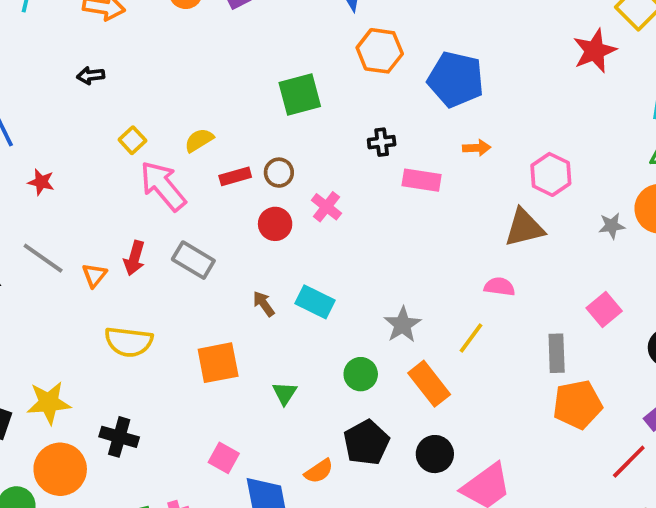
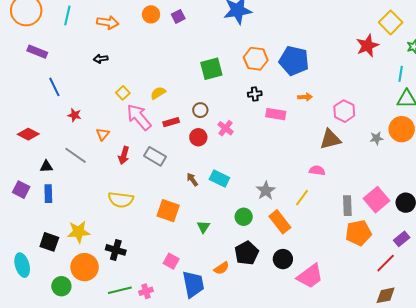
orange hexagon: (380, 51) -> (256, 59), moved
red rectangle: (235, 176) -> (171, 122), moved
orange triangle: (94, 275) -> (103, 134), moved
pink square: (604, 309) -> (377, 200), moved, size x1.4
orange square: (218, 363) -> (168, 211), turned 30

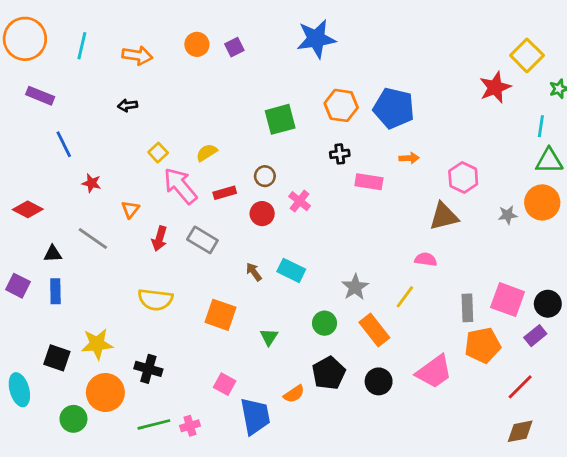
pink square: (377, 200) -> (508, 300), turned -30
purple rectangle: (402, 239) -> (535, 336), moved
pink trapezoid: (310, 276) -> (434, 372), moved

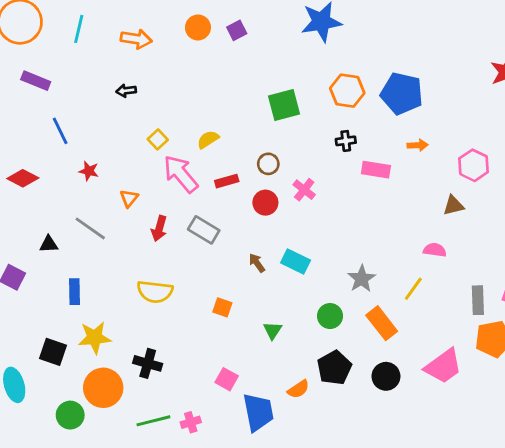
red diamond: (28, 209) -> (23, 178), moved
brown triangle: (444, 216) -> (453, 205), size x0.7
blue rectangle: (55, 291) -> (74, 292), moved
orange square: (220, 315) -> (222, 307), size x0.6

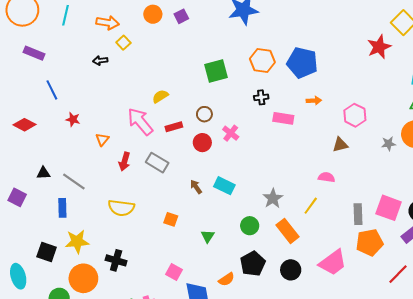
yellow square: (158, 139) -> (123, 43), moved
gray line: (90, 228) -> (74, 182), moved

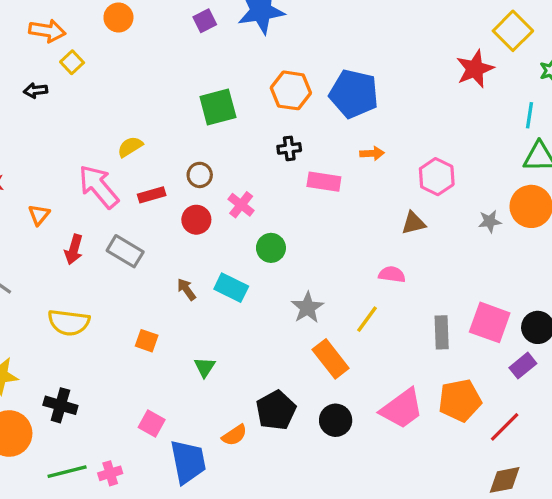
purple square: (181, 16) -> (205, 21), moved
green circle: (250, 226) -> (271, 248), moved
orange pentagon: (370, 243) -> (460, 400), moved

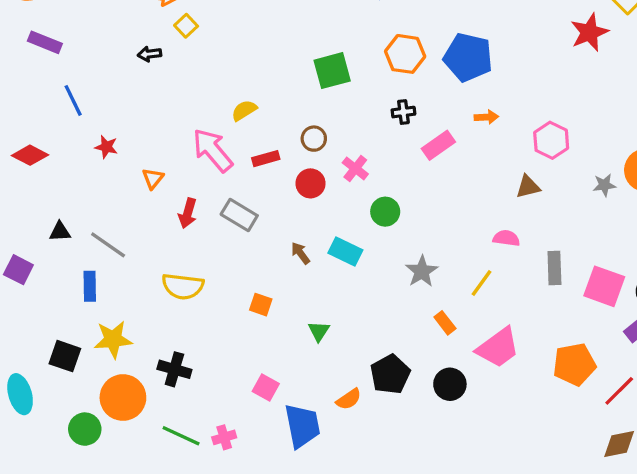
pink rectangle: (324, 182) -> (438, 145), turned -44
gray rectangle: (442, 332) -> (554, 268), moved
orange rectangle: (331, 359) -> (445, 323), size x0.6
pink trapezoid: (402, 409) -> (498, 348), moved
green line: (67, 472) -> (181, 436), turned 39

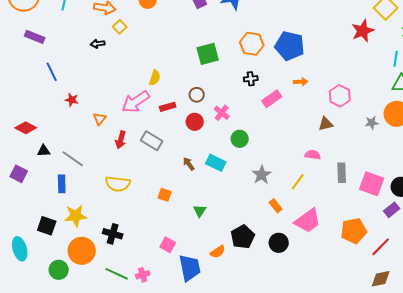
yellow semicircle: (244, 110) -> (155, 78), turned 140
pink arrow: (213, 150) -> (136, 102), turned -84
red diamond: (30, 155) -> (26, 128), moved

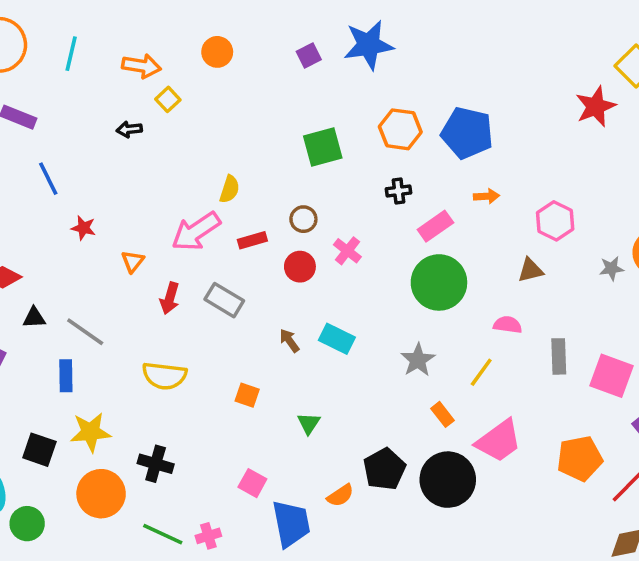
green circle: (240, 139) -> (439, 282), moved, size x1.8
black circle: (279, 243) -> (448, 480), size x1.6
green circle: (59, 270) -> (27, 524), moved

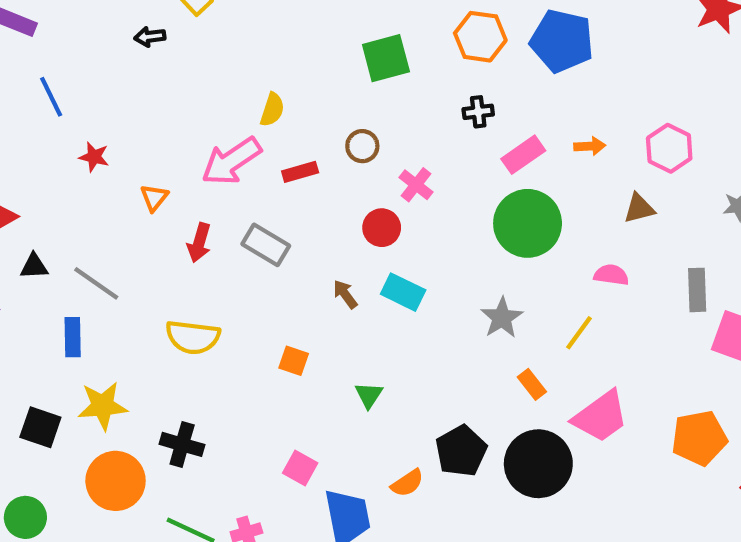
orange arrow: (486, 196) -> (590, 146), moved
red circle: (300, 267) -> (382, 228), moved
gray rectangle: (559, 356) -> (697, 290), moved

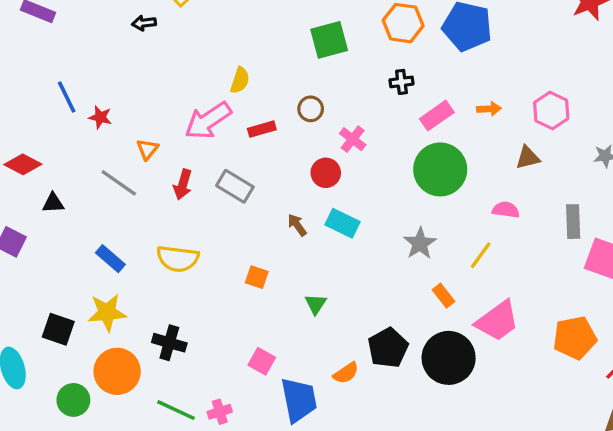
blue line: (51, 97) -> (67, 97), moved
gray line: (96, 283) -> (119, 183), moved
blue rectangle: (73, 337) -> (110, 259), moved, turned -48
green circle: (25, 517) -> (73, 400), moved

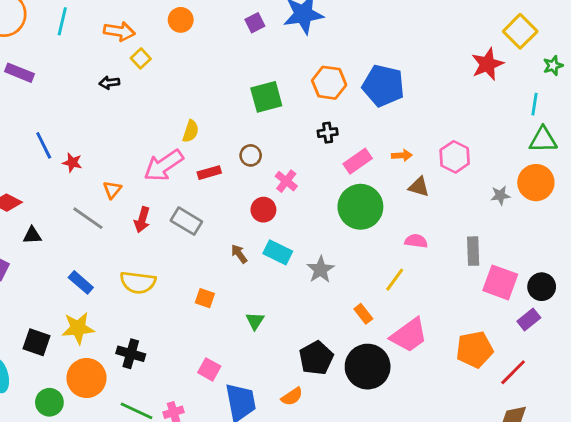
brown triangle: (528, 158) -> (419, 187), moved, turned 30
gray star: (420, 243) -> (320, 270), moved
orange semicircle: (346, 373) -> (292, 397), moved

